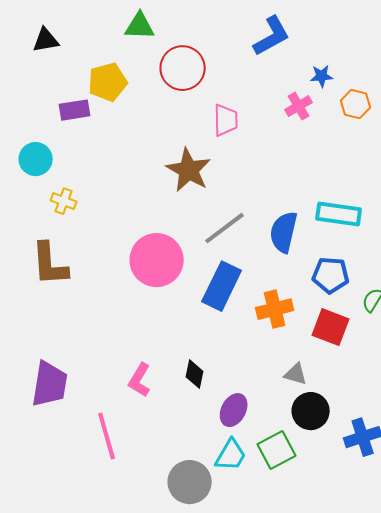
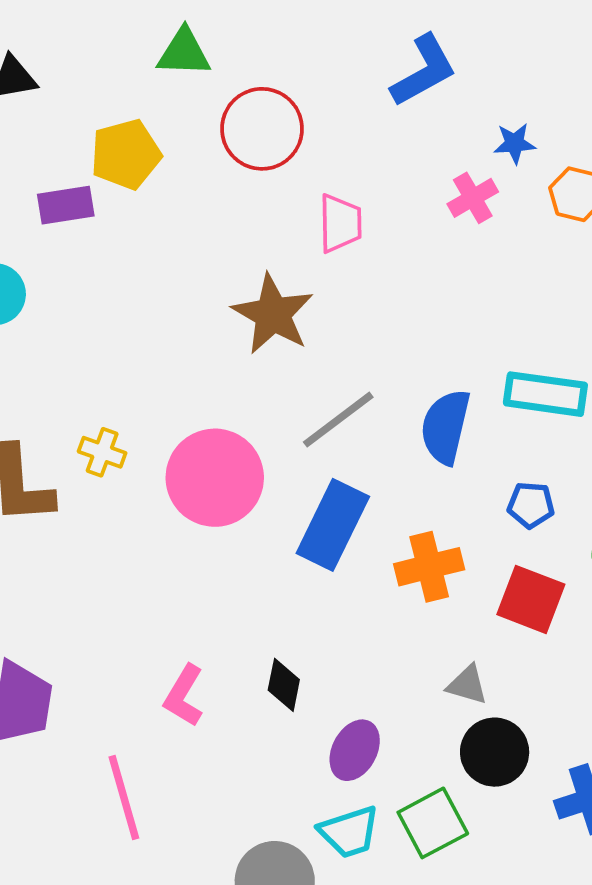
yellow cross: (64, 201) -> (102, 452), moved
blue pentagon: (331, 275) -> (531, 505), size x0.7
cyan trapezoid: (231, 455) -> (349, 832), turned 42

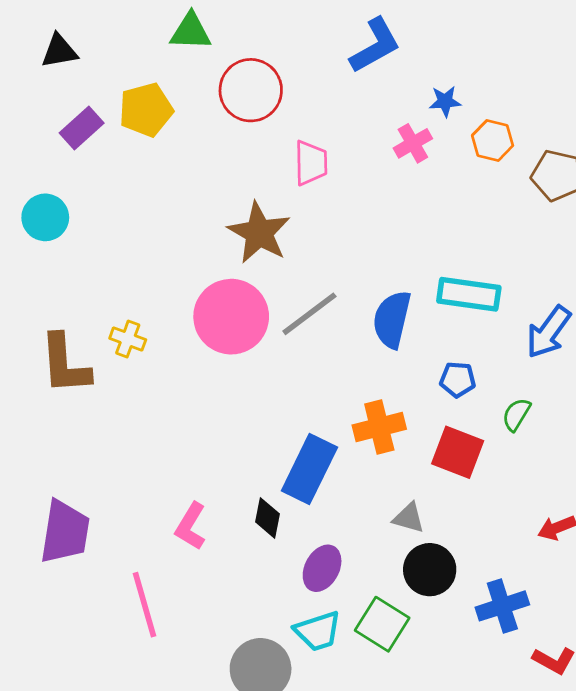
purple rectangle: (66, 205) -> (82, 128), moved, turned -33
pink circle: (215, 478) -> (231, 317), moved
blue rectangle: (333, 525) -> (309, 469), moved
green square: (433, 823) -> (382, 624), turned -30

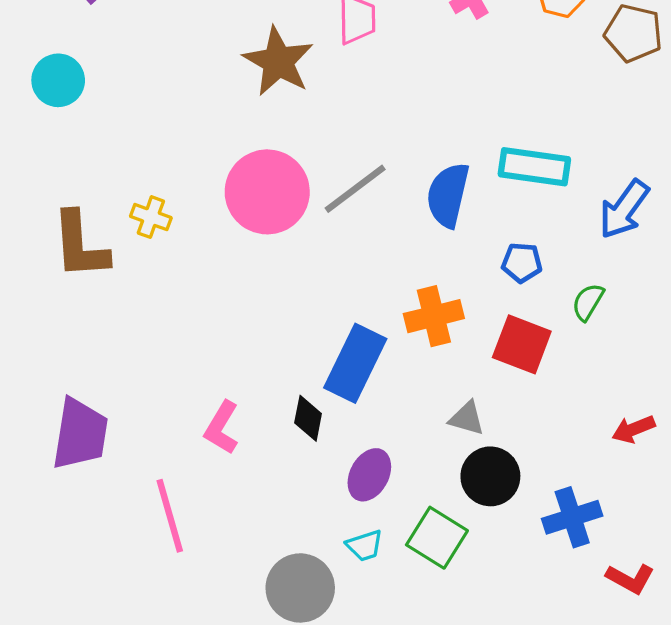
brown star: (259, 233) -> (278, 61), moved
cyan trapezoid: (318, 631) -> (365, 546), size x0.7

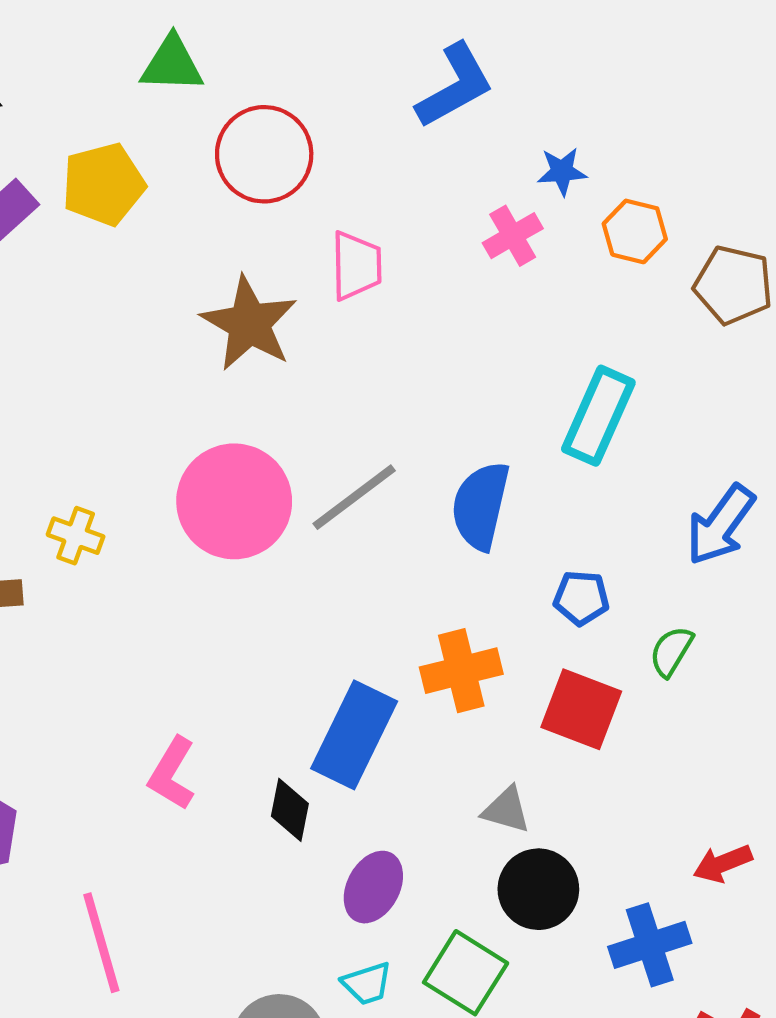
cyan rectangle: (534, 167) -> (598, 416), moved, turned -74
pink L-shape: (222, 428) -> (172, 773), moved
red arrow: (633, 429) -> (723, 863), moved

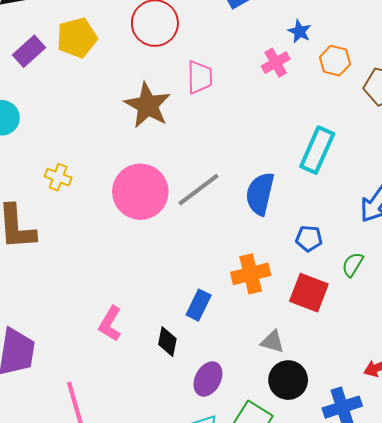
blue star: (562, 171) -> (300, 31), turned 30
yellow cross: (76, 536) -> (58, 177), moved
blue rectangle: (354, 735) -> (199, 305), size x0.6

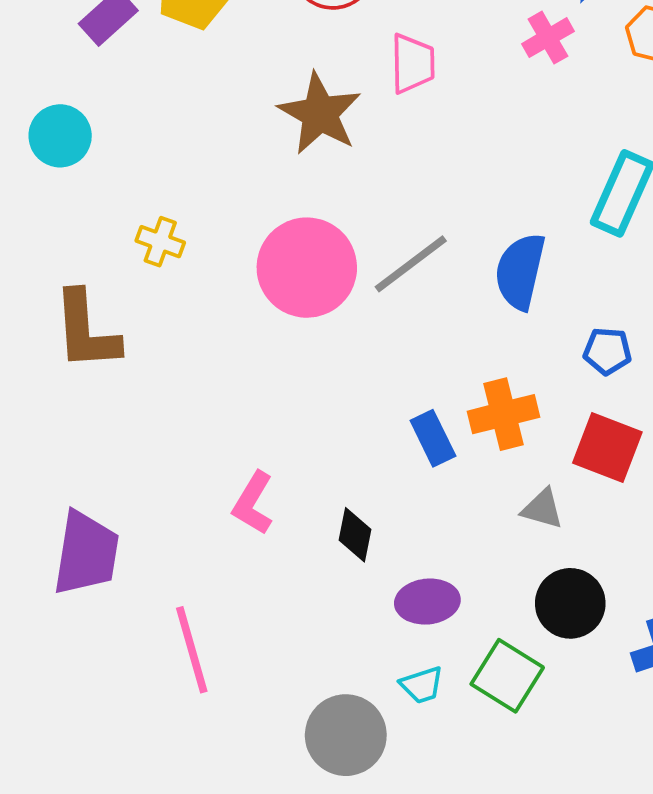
blue rectangle: (199, 305) -> (433, 438), moved, turned -52
gray triangle: (272, 342) -> (542, 509), moved
purple ellipse: (208, 379) -> (427, 602), turned 56

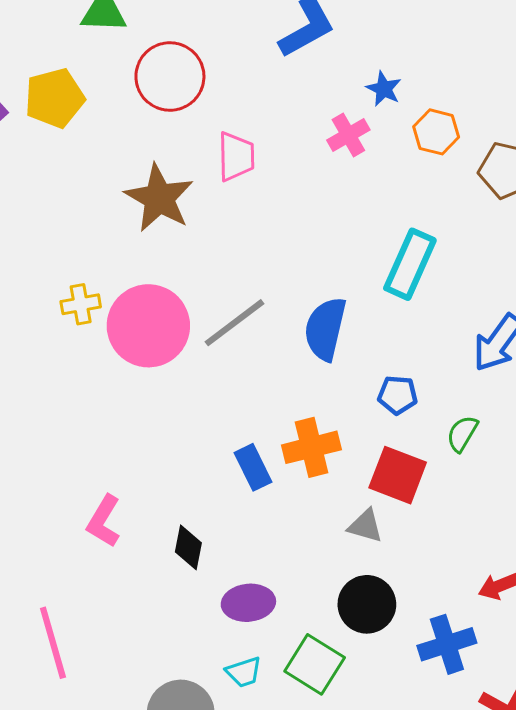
yellow cross: (160, 242) -> (81, 304), moved, turned -30
gray triangle: (542, 509) -> (365, 526), moved

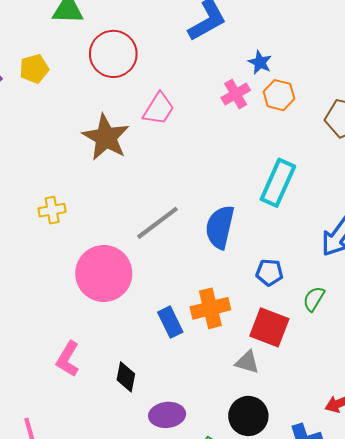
yellow pentagon: (55, 98) -> (34, 69), size x0.7
orange hexagon: (436, 132) -> (279, 95), moved
pink trapezoid: (236, 157) -> (159, 109), turned 33
pink circle: (148, 326) -> (104, 273), moved

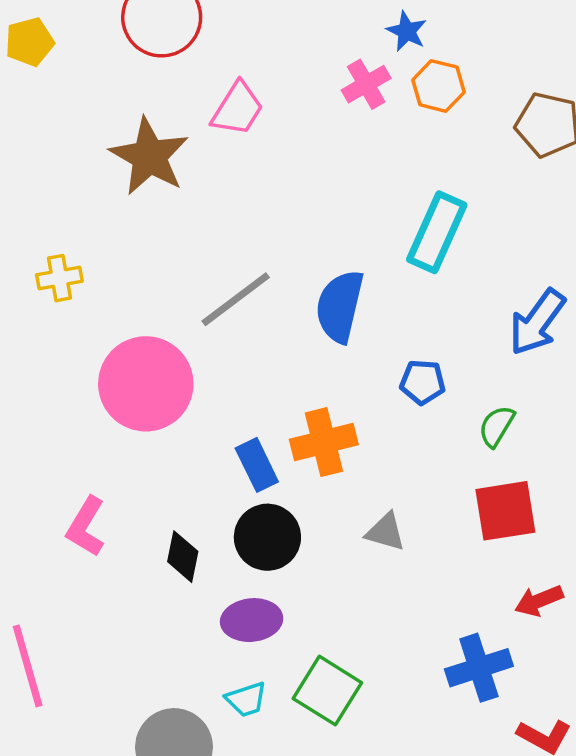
red square: (269, 327) -> (505, 511), moved, turned -30
black circle: (248, 416) -> (267, 537), moved

